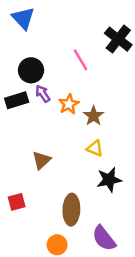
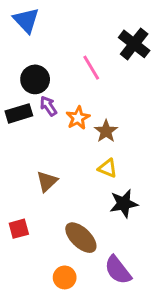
brown ellipse: (71, 210) -> (81, 238), turned -48

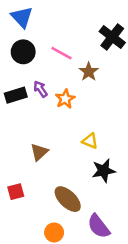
pink line: (91, 68) -> (62, 53), moved, turned -30
black circle: (35, 79) -> (23, 52), moved
brown star: (106, 131) -> (89, 72), moved

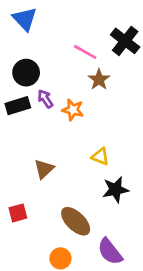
black circle: (23, 52) -> (26, 73), moved
pink line: (62, 53) -> (85, 52), moved
orange star: (65, 99) -> (73, 110), turned -30

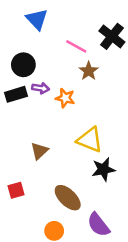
blue triangle: (25, 19) -> (37, 19), moved
purple arrow: (45, 99) -> (41, 88), turned 133
yellow triangle: (100, 157) -> (90, 140), size x1.6

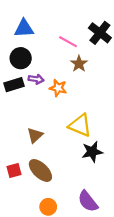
blue triangle: (37, 19) -> (24, 28), moved, turned -50
brown ellipse: (68, 198) -> (40, 170), moved

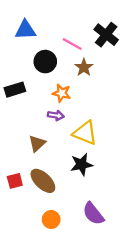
black circle: (21, 58) -> (45, 62), moved
purple arrow: (36, 79) -> (56, 115), moved
black star: (92, 152) -> (82, 164), moved

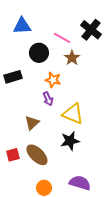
purple arrow: (56, 115) -> (48, 99), turned 56
purple semicircle: (93, 214) -> (80, 183), turned 145

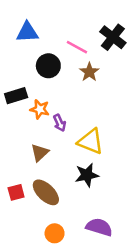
orange star: (53, 80) -> (40, 109), moved

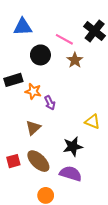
yellow triangle: (91, 141) -> (92, 122), moved, size x0.7
purple semicircle: (99, 227) -> (71, 174), moved

